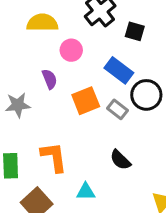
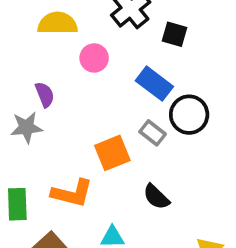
purple semicircle: (50, 79) -> (45, 95), moved
orange square: (86, 101) -> (112, 153), moved
orange L-shape: (54, 157) -> (72, 193), turned 112

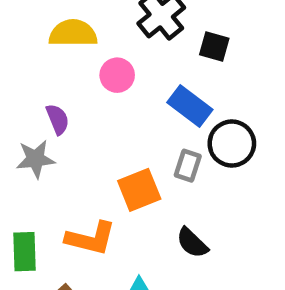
gray rectangle: (153, 133) -> (188, 166), turned 70

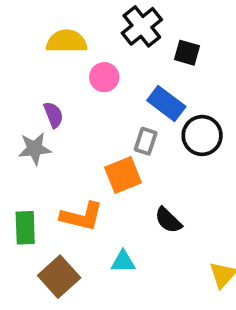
gray rectangle: (188, 166) -> (146, 141), moved

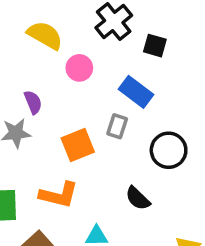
yellow semicircle: (67, 41) -> (45, 35), turned 30
black circle: (202, 136) -> (169, 150), moved
orange square: (123, 175) -> (78, 145), moved

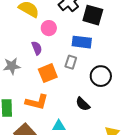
black square: (155, 46) -> (93, 15), size x1.5
blue rectangle: (136, 92) -> (82, 42), turned -30
purple semicircle: (33, 102) -> (37, 48), moved

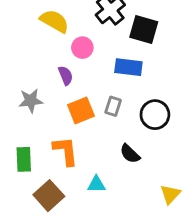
gray rectangle: (71, 62) -> (113, 106), moved
orange L-shape: (37, 102) -> (66, 151), turned -110

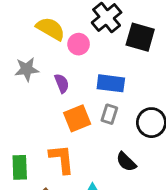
pink circle: (82, 48) -> (79, 44), moved
blue rectangle: (128, 67) -> (111, 83), moved
gray star: (31, 101) -> (27, 69), moved

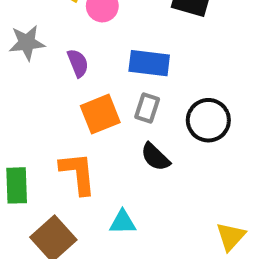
black semicircle: (126, 162) -> (155, 157), moved

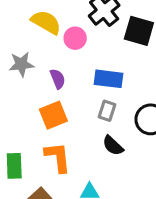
orange square: (100, 114) -> (53, 115), moved

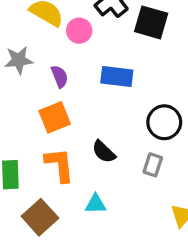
gray rectangle: (107, 111) -> (153, 165), moved
black semicircle: (113, 146) -> (104, 152), moved

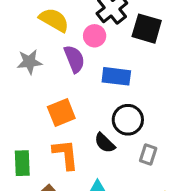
pink circle: (79, 31) -> (95, 36), moved
purple semicircle: (60, 76) -> (74, 59), moved, size x1.4
black circle: (164, 122) -> (128, 120), moved

